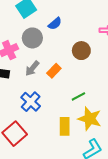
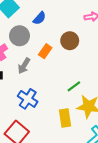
orange rectangle: (54, 71) -> (45, 51), moved

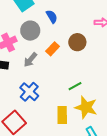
blue semicircle: (39, 18) -> (52, 17), turned -80

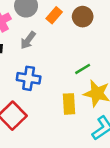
orange rectangle: (53, 49) -> (54, 15), moved
blue cross: (29, 92) -> (29, 78), turned -30

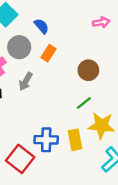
brown circle: (83, 17) -> (88, 70), moved
blue cross: (29, 78) -> (46, 140), moved

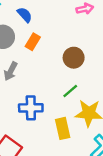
blue cross: (46, 140) -> (31, 108), moved

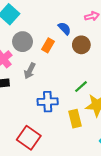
blue semicircle: (25, 15) -> (64, 28), moved
brown circle: (74, 58) -> (81, 45), moved

